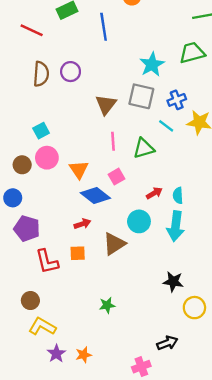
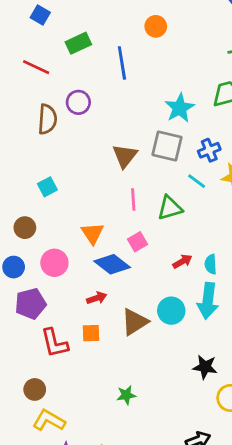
purple circle: (71, 72) -> (78, 102), moved
pink circle: (47, 158) -> (54, 263), moved
cyan circle: (139, 221) -> (171, 311), moved
purple pentagon: (27, 229) -> (30, 304), turned -30

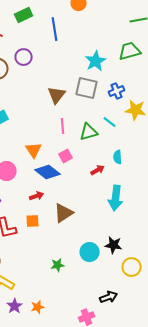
cyan line: (197, 181) -> (110, 122), moved
cyan semicircle: (211, 264) -> (118, 157), moved
cyan circle: (171, 311) -> (90, 252), moved

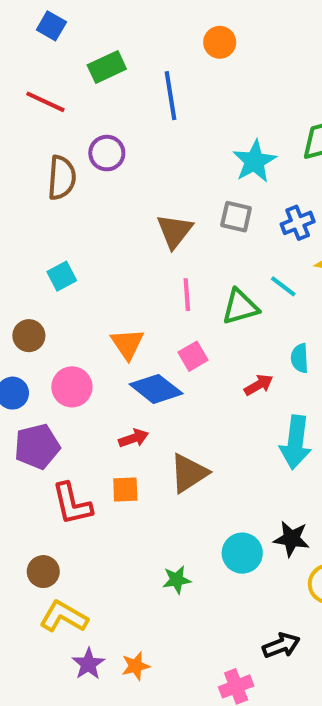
gray square: (87, 88) -> (236, 217), size x0.7

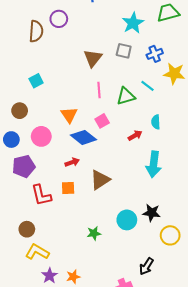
black arrow: (281, 645) -> (146, 266), turned 144

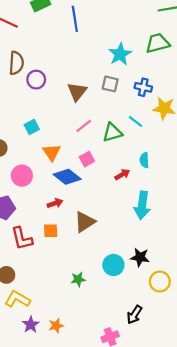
purple circle: (59, 19) -> (36, 80), moved
blue cross: (155, 54) -> (143, 87), turned 35
cyan square: (36, 81) -> (32, 127), moved
pink line: (99, 90) -> (84, 126), turned 56

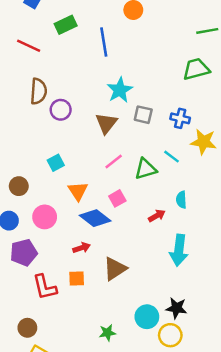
cyan star: (120, 54) -> (120, 90), moved
yellow circle: (160, 282) -> (170, 335), moved

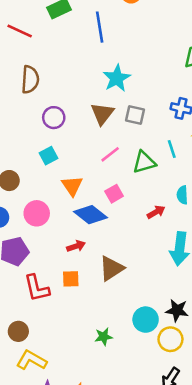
purple circle: (61, 110) -> (54, 118), moved
gray square: (143, 115) -> (135, 115), moved
cyan line: (171, 157) -> (172, 149), turned 35

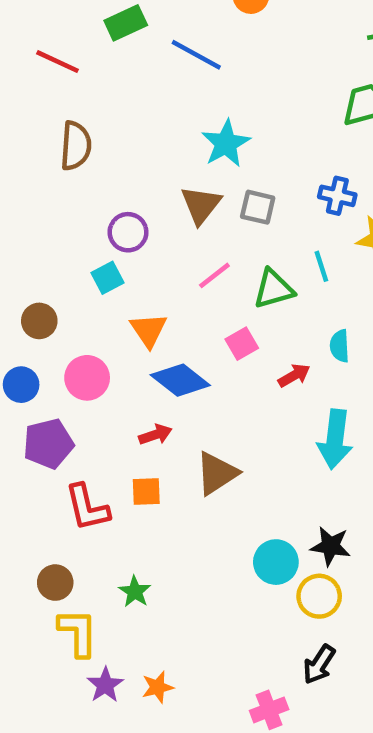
blue line: (100, 27) -> (196, 55), turned -52
purple circle: (54, 118) -> (128, 232), moved
pink square: (114, 194) -> (242, 344), moved
green star: (104, 337) -> (135, 592), moved, turned -30
yellow L-shape: (31, 360) -> (78, 633), turned 60

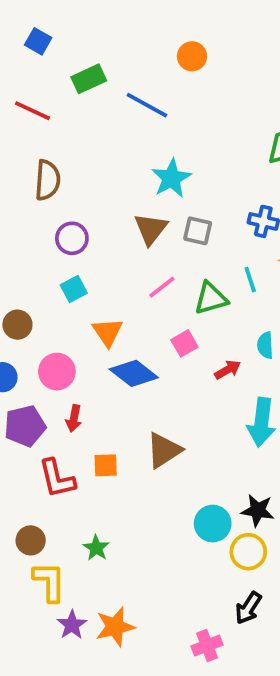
purple circle: (128, 232) -> (72, 238), moved
red arrow: (155, 435) -> (74, 418), moved, turned 120
orange star: (158, 687) -> (115, 627), size x1.5

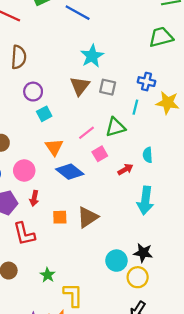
cyan line: (250, 280) -> (135, 107), moved, turned 32
pink line: (162, 287) -> (86, 133), moved
cyan square: (74, 289) -> (44, 114), moved
orange square: (106, 465) -> (60, 217), moved
yellow L-shape: (49, 582) -> (73, 295), moved

